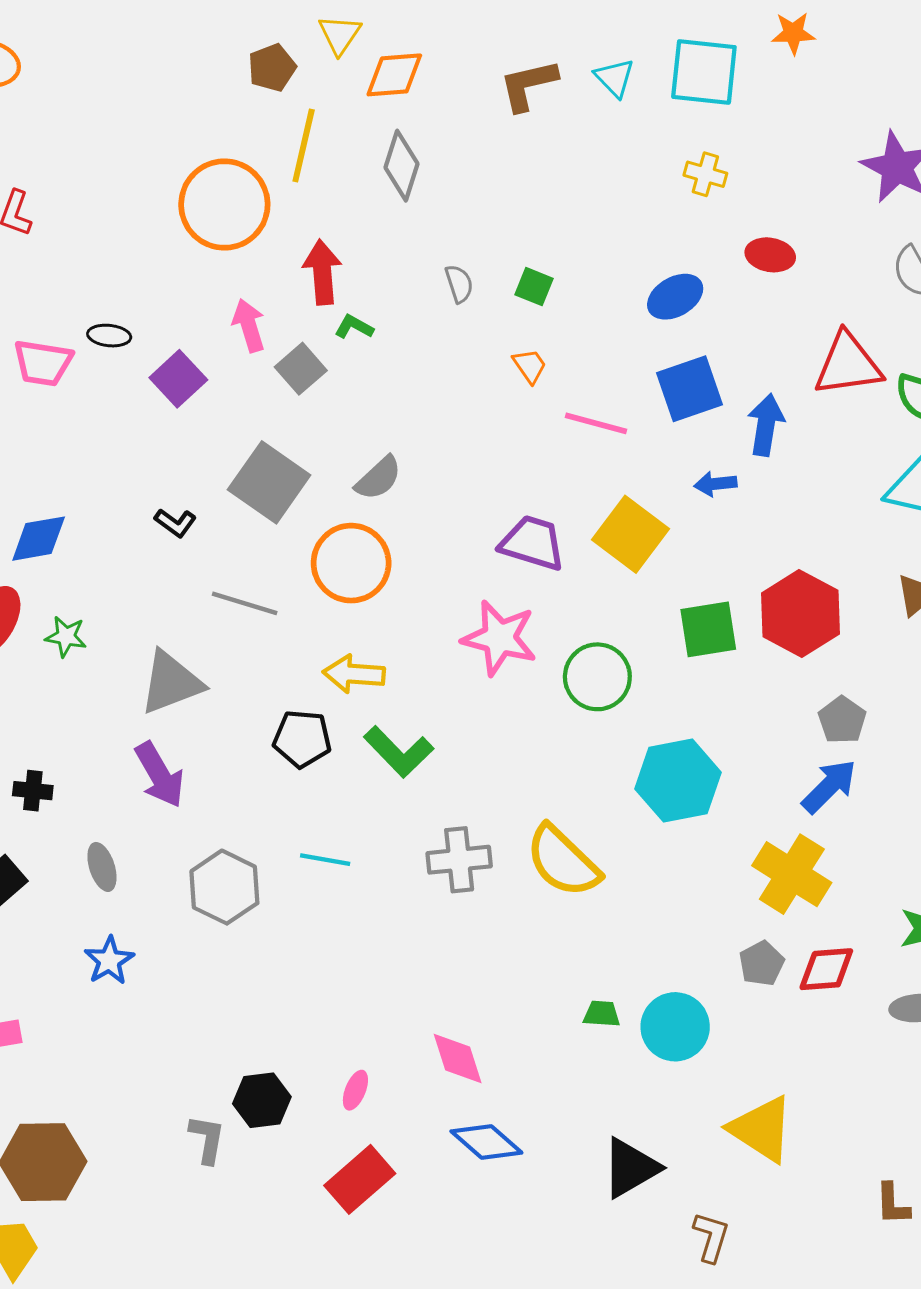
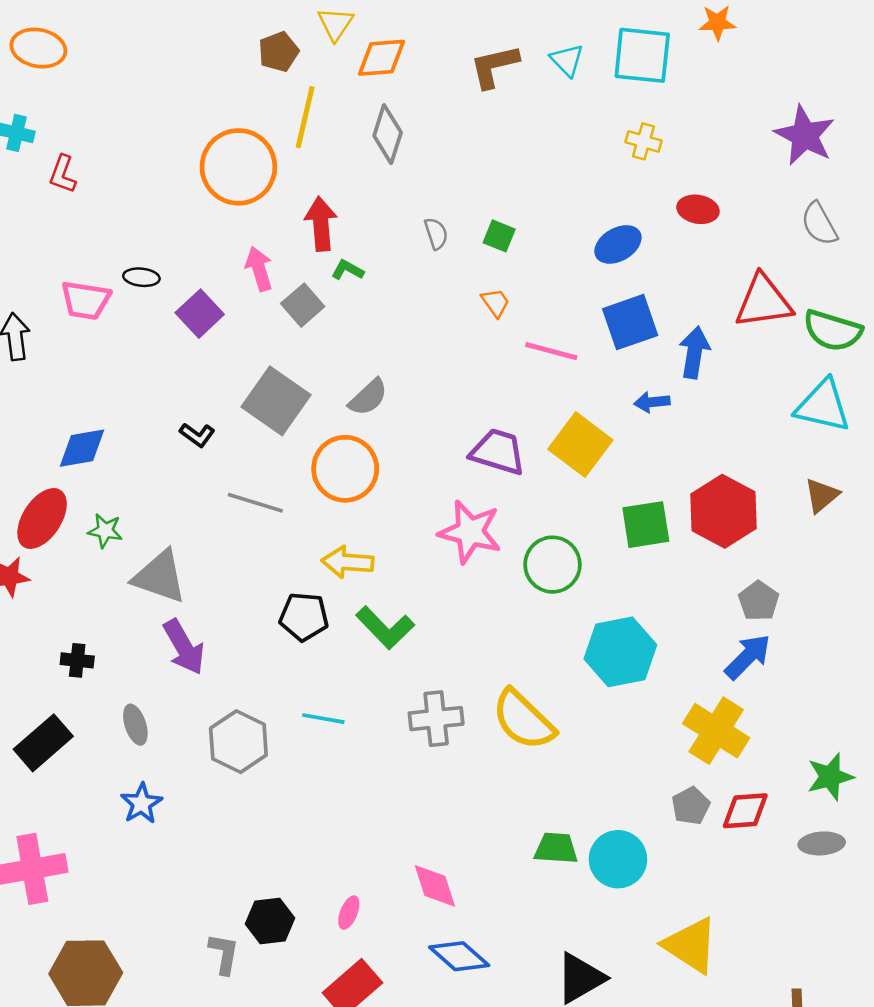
gray triangle: (171, 683) -> (160, 577), moved, turned 40
green trapezoid: (602, 1014) -> (556, 848), size x1.4

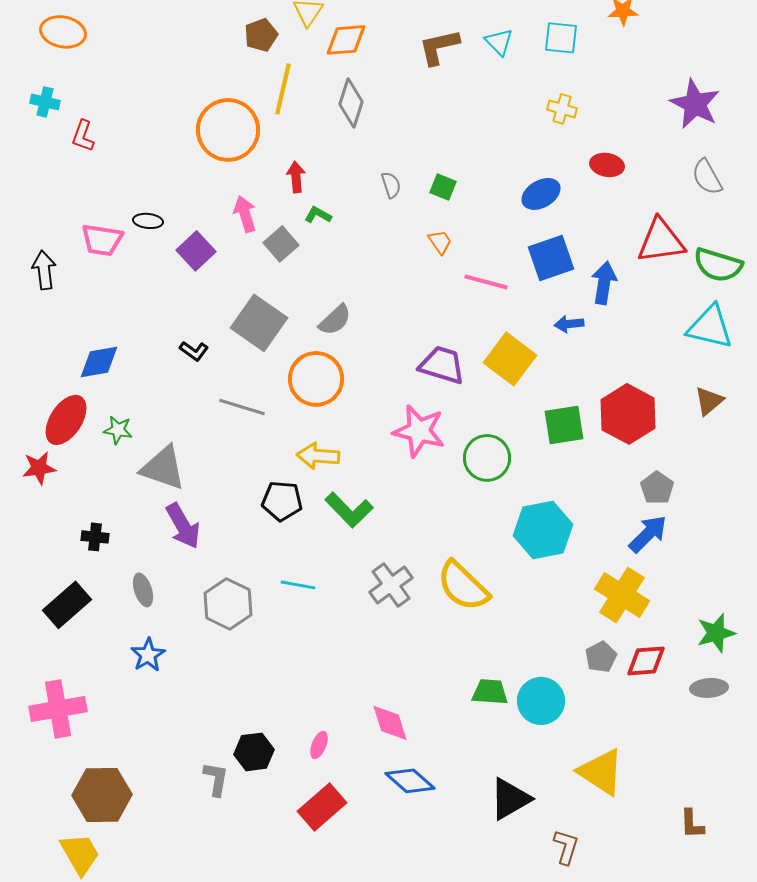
cyan square: (642, 55) -> (561, 38), size x0.7
red arrow: (321, 224) -> (296, 177), size x0.7
gray cross: (436, 719) -> (391, 585), turned -30

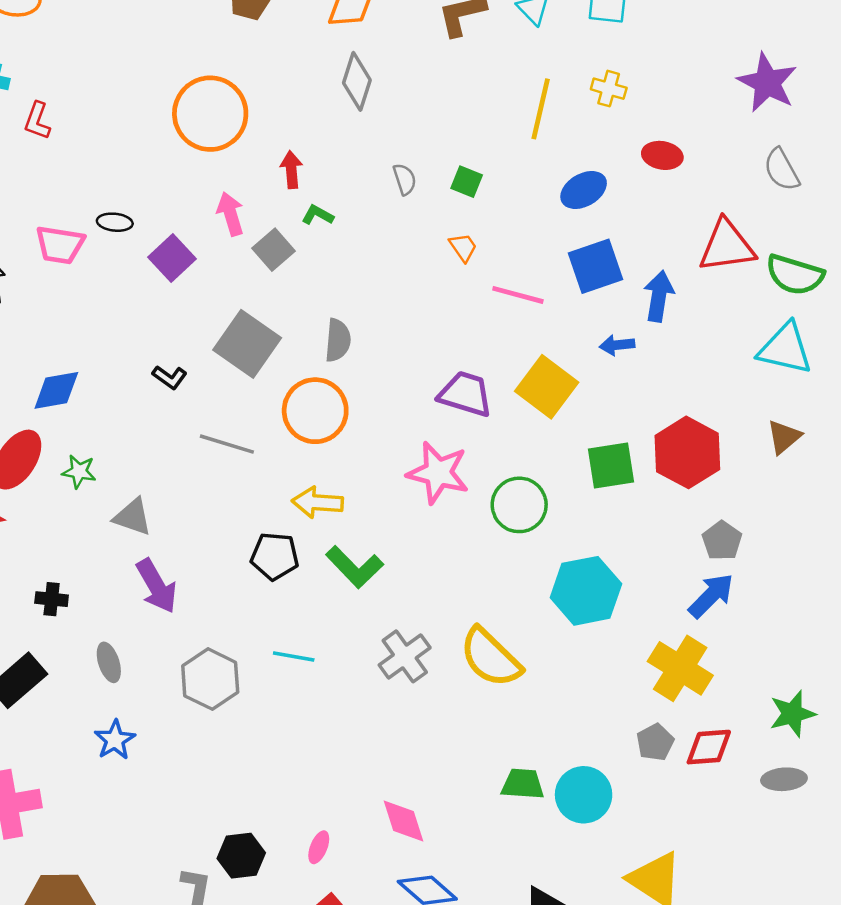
yellow line: (283, 89) -> (541, 109), moved
gray semicircle: (335, 320) -> (338, 340), turned -42
gray triangle: (163, 468) -> (133, 517), size x0.7

